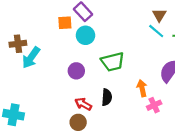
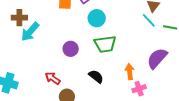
cyan circle: (85, 35) -> (97, 18), moved
black semicircle: (107, 97) -> (96, 76), turned -63
red arrow: (83, 104) -> (53, 78), moved

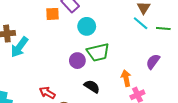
purple circle: (71, 49) -> (77, 61), moved
purple semicircle: (157, 58) -> (153, 62), size x0.7

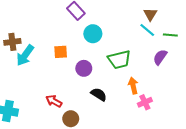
orange square: (53, 14) -> (61, 52), moved
green trapezoid: (98, 52) -> (119, 60), moved
purple semicircle: (153, 62) -> (160, 57), moved

